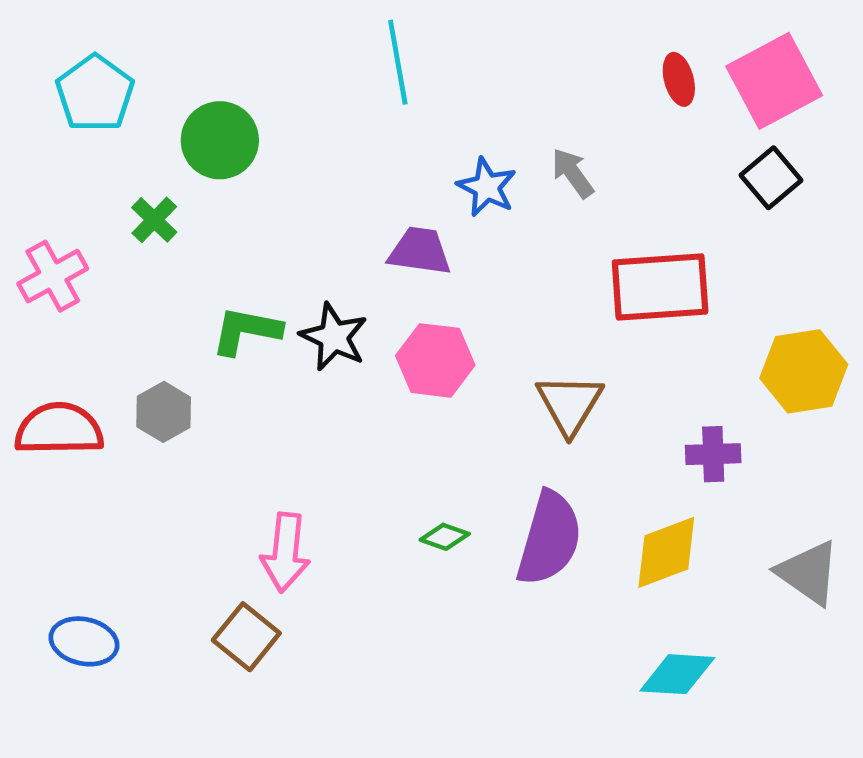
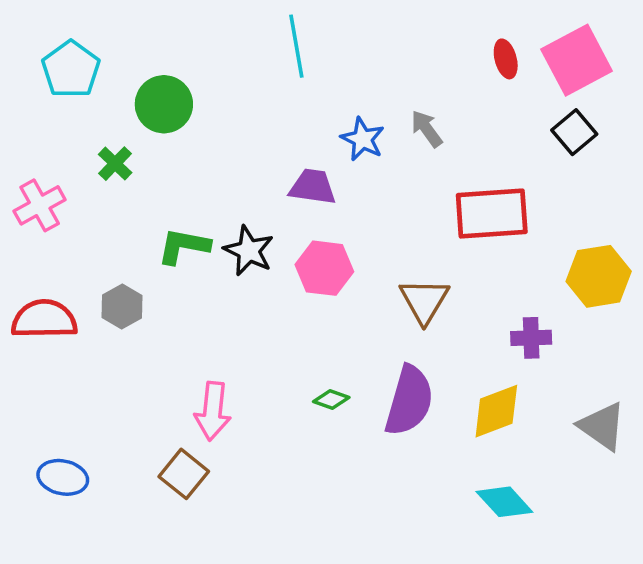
cyan diamond: (677, 674) -> (504, 502), turned 44

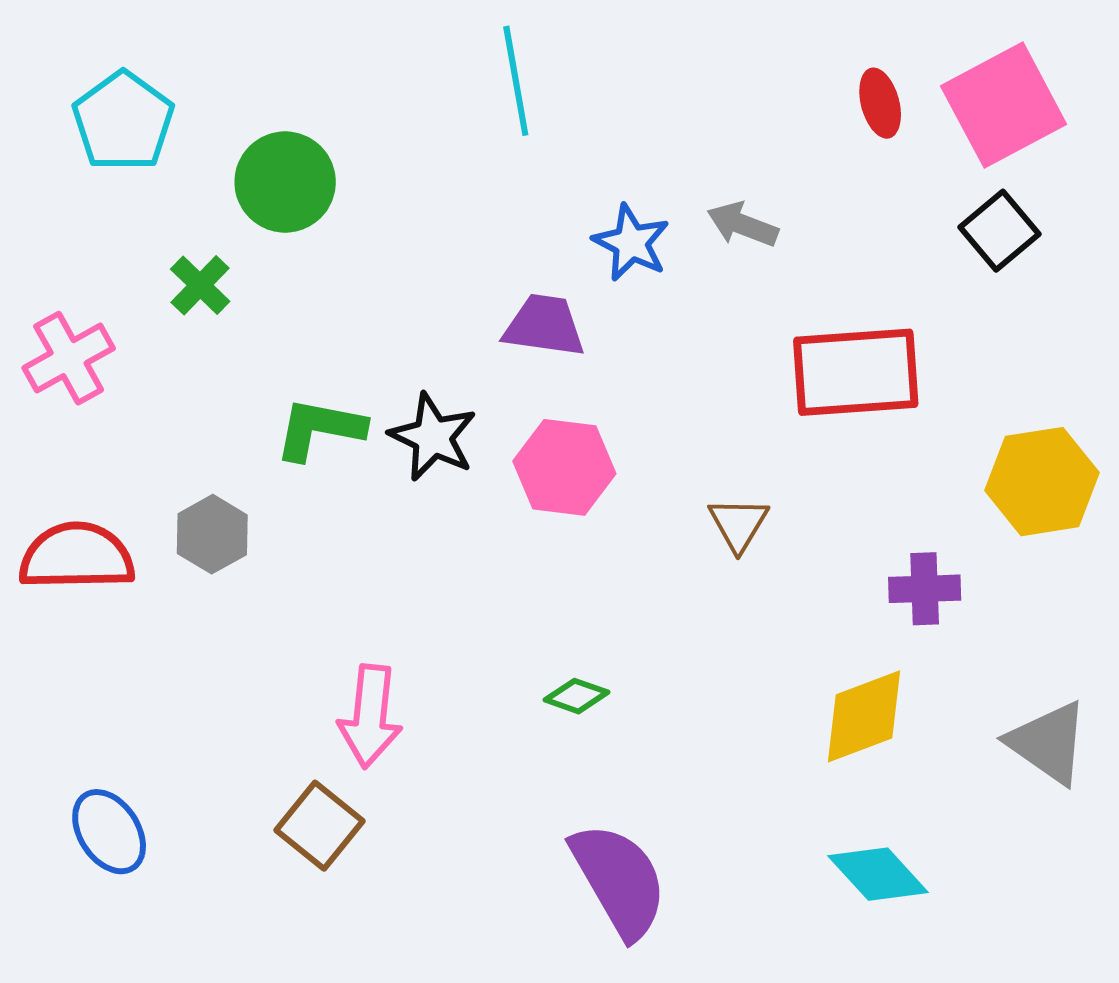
gray arrow: (427, 129) -> (742, 225), turned -33
brown triangle: (424, 301) -> (738, 524), size x0.7
purple semicircle: (409, 401) -> (619, 880), moved, turned -46
blue ellipse: (63, 477) -> (109, 832), turned 45

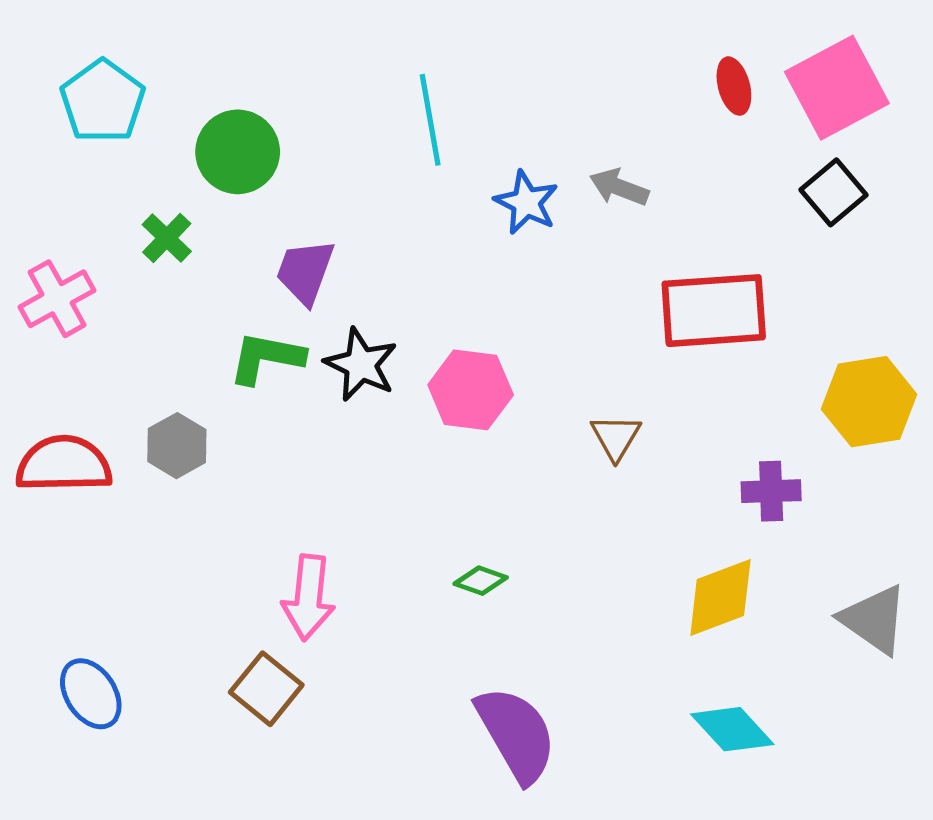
cyan line: (516, 81) -> (430, 120), moved
purple trapezoid: (544, 326) -> (305, 272), moved, turned -78

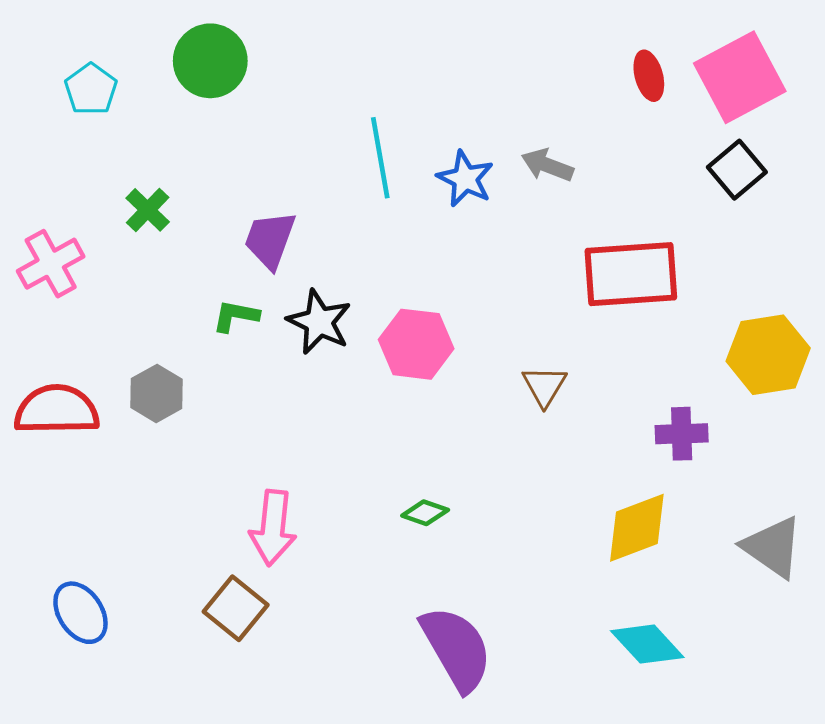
cyan pentagon: (103, 101) -> (91, 89), size x0.7
cyan line: (430, 120) -> (380, 158), moved
green circle: (238, 152) -> (210, 61), moved
green L-shape: (266, 358) -> (236, 316), size x0.7

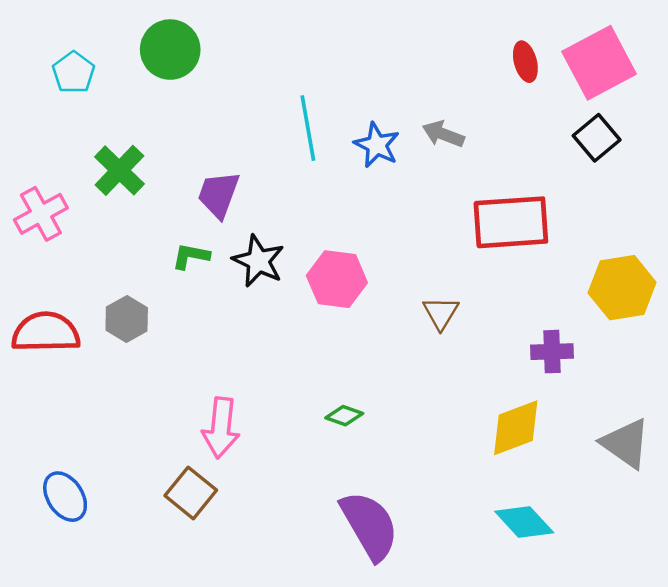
green cross: (148, 210) -> (119, 170), size x1.4

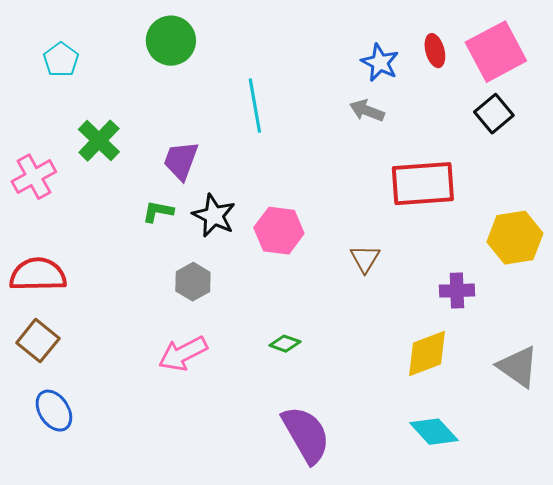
green circle: (170, 50) -> (171, 41), moved
blue star: (377, 145) -> (380, 63), moved
gray hexagon: (127, 319) -> (193, 282), moved
pink arrow: (221, 428) -> (183, 354), turned 57
brown square: (191, 493) -> (38, 341), moved

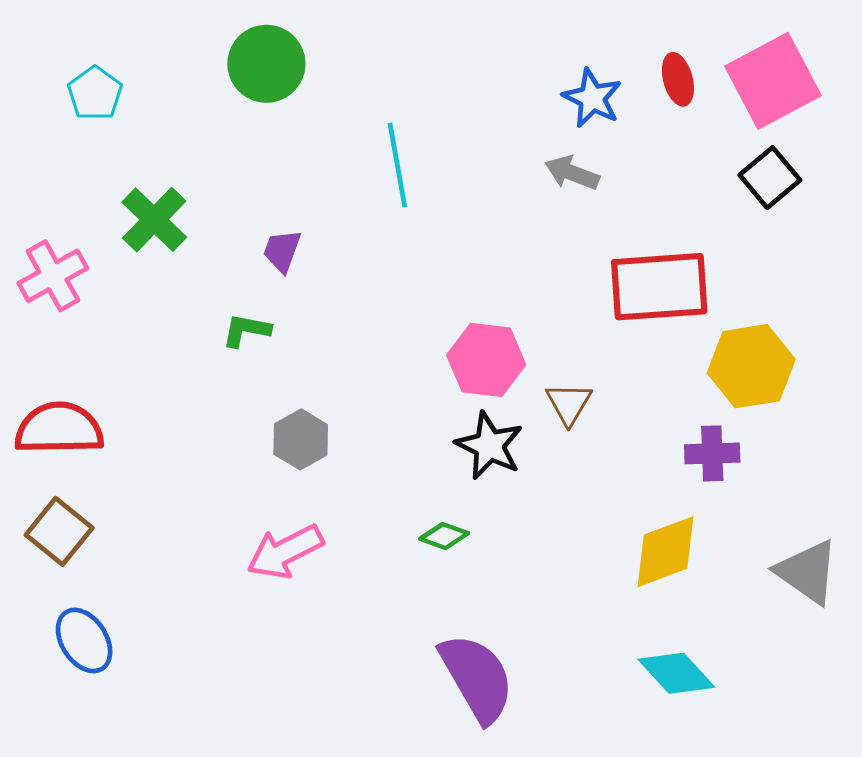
purple trapezoid: (181, 161) -> (282, 251), size x0.7
black star: (214, 216) -> (489, 446), moved
pink hexagon: (279, 231) -> (486, 360), moved
yellow hexagon: (515, 238) -> (751, 366), moved

